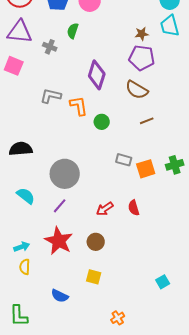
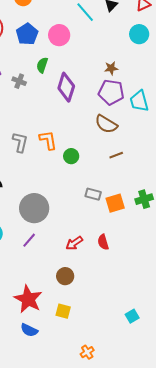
cyan trapezoid: (170, 26) -> (139, 101), moved
purple diamond: (97, 75) -> (66, 87), moved
gray L-shape: (51, 96) -> (20, 142), moved, turned 90
red star: (59, 241) -> (28, 299), moved

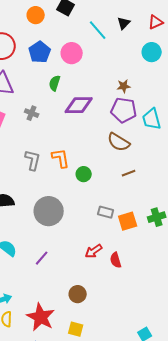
gray cross: (19, 81) -> (32, 113), moved
purple diamond: (66, 87) -> (79, 105), turned 72
gray circle: (34, 208) -> (49, 211), moved
red arrow: (74, 243) -> (94, 251), moved

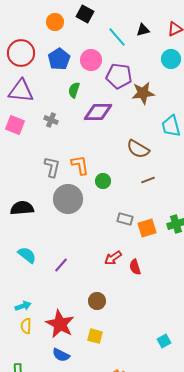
black triangle: (124, 23) -> (143, 30), turned 32
brown star: (124, 86) -> (143, 93), size x1.6
purple pentagon: (124, 110) -> (119, 76), moved
gray circle: (49, 211) -> (68, 199), moved

